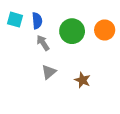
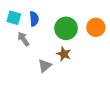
gray arrow: (43, 43) -> (23, 39), moved
brown star: (83, 80) -> (64, 54), moved

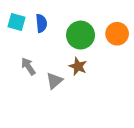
gray arrow: (23, 39) -> (28, 66), moved

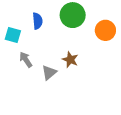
cyan square: (17, 22) -> (13, 35), moved
green circle: (81, 35) -> (73, 15), moved

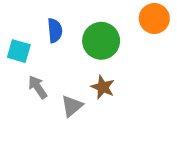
green circle: (73, 15) -> (101, 41), moved
orange circle: (105, 30) -> (154, 18), moved

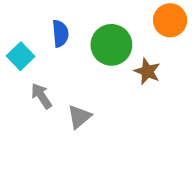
cyan square: (19, 51) -> (21, 56), turned 30
brown star: (103, 87) -> (147, 71), moved

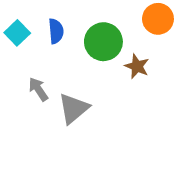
cyan square: (21, 56) -> (17, 33), moved
gray triangle: (79, 117) -> (74, 109), size x1.4

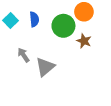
orange circle: (158, 19) -> (84, 12), moved

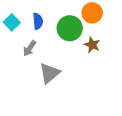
gray arrow: (23, 55) -> (30, 48), moved, turned -112

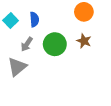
green circle: (70, 28) -> (55, 44), moved
gray triangle: (50, 73) -> (17, 67), moved

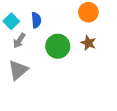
gray arrow: (27, 44) -> (19, 41), moved

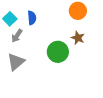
green circle: (58, 46) -> (58, 52), moved

